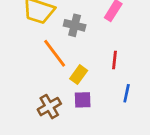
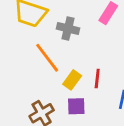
red line: (115, 60) -> (97, 79), moved

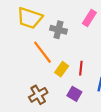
purple square: (76, 106) -> (74, 94), moved, turned 32

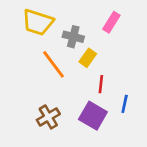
yellow rectangle: (62, 69) -> (88, 58), moved
purple square: (74, 94) -> (93, 116), size x1.5

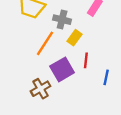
orange line: (54, 64) -> (45, 43), turned 70
purple square: (93, 116) -> (62, 69), moved, turned 30

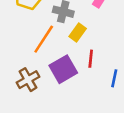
brown cross: (41, 89) -> (28, 80), moved

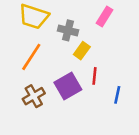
orange line: (44, 39) -> (31, 57), moved

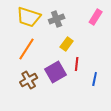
pink rectangle: (105, 16) -> (96, 17), moved
gray cross: (68, 30) -> (57, 19), moved, turned -35

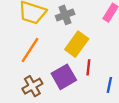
yellow rectangle: (67, 44) -> (77, 44), size x1.5

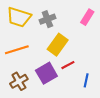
orange line: (30, 50) -> (17, 50), turned 40
red line: (88, 67) -> (68, 65), turned 56

